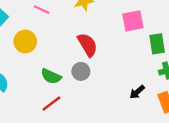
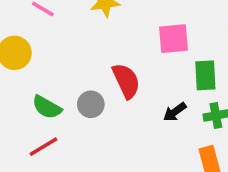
red semicircle: (87, 45) -> (126, 81), moved
black arrow: (137, 92) -> (175, 112), moved

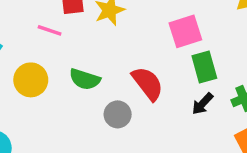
green rectangle: (205, 75) -> (204, 67), moved
green semicircle: (47, 107) -> (85, 79), moved

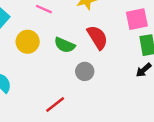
red semicircle: (148, 83) -> (97, 37), moved

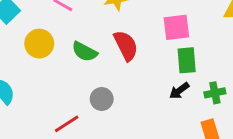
gray circle: (85, 71) -> (102, 99), moved

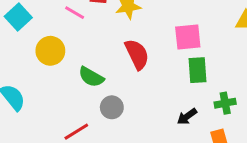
green semicircle: (85, 52) -> (91, 77), moved
black arrow: (179, 91) -> (187, 116), moved

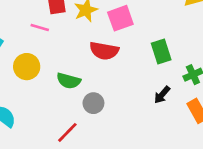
pink square: (188, 37) -> (120, 18), moved
red semicircle: (137, 54) -> (104, 51), turned 140

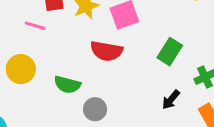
green rectangle: (161, 51) -> (170, 52), turned 50

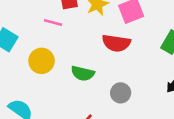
gray circle: (95, 109) -> (121, 93), moved

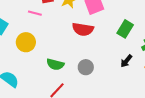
green semicircle: (83, 73) -> (55, 64), moved

